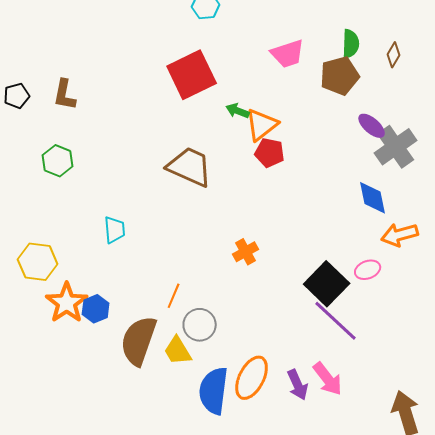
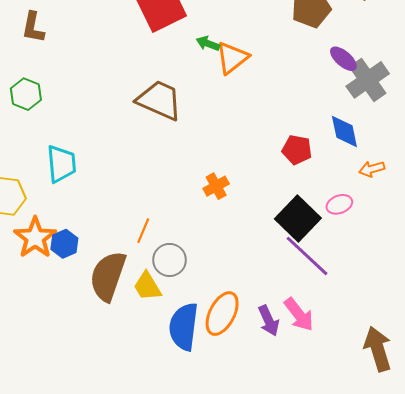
red pentagon: (270, 153) -> (297, 150), moved
cyan trapezoid: (115, 230) -> (61, 164), moved, size x1.4
orange arrow: (400, 235) -> (372, 169), size x0.7

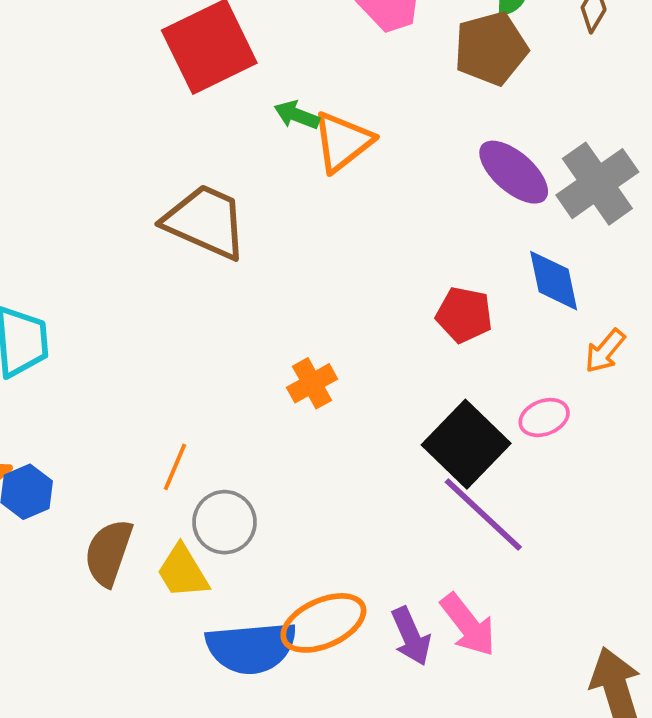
purple ellipse: (343, 59) -> (514, 172), moved, size x1.4
orange arrow: (372, 169) -> (605, 351), turned -35
brown semicircle: (108, 276) -> (108, 553), size x0.7
orange ellipse: (222, 314) -> (323, 623), turned 39
blue semicircle: (184, 327) -> (251, 648), turned -102

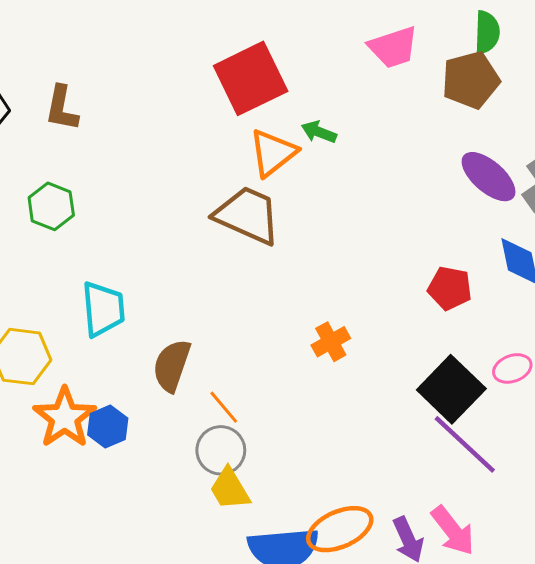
orange triangle: (342, 142) -> (273, 153), moved
orange line: (175, 467) -> (224, 407), turned -63
gray circle: (225, 522) -> (221, 450), moved
brown semicircle: (108, 553) -> (172, 366), moved

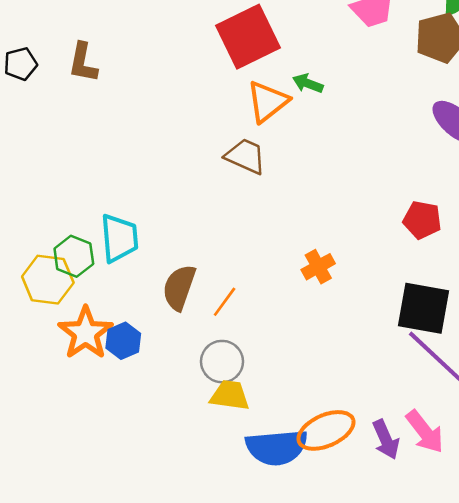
green hexagon: (51, 206) -> (74, 256), moved
brown trapezoid: (248, 215) -> (245, 156), size x0.7
black square: (451, 389) -> (423, 308), turned -34
orange line: (224, 407) -> (225, 302), moved, turned 76
yellow trapezoid: (230, 489) -> (230, 395), turned 129

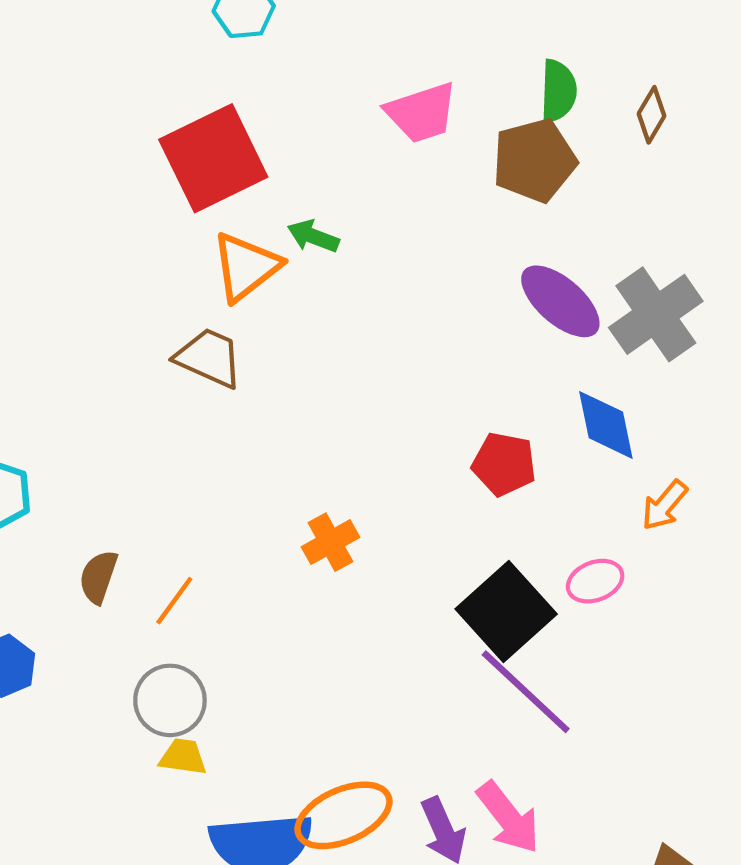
brown semicircle: (179, 287) -> (98, 577), size x0.7
black square: (423, 308) -> (506, 611), turned 38
yellow trapezoid: (230, 395) -> (183, 757), size x0.7

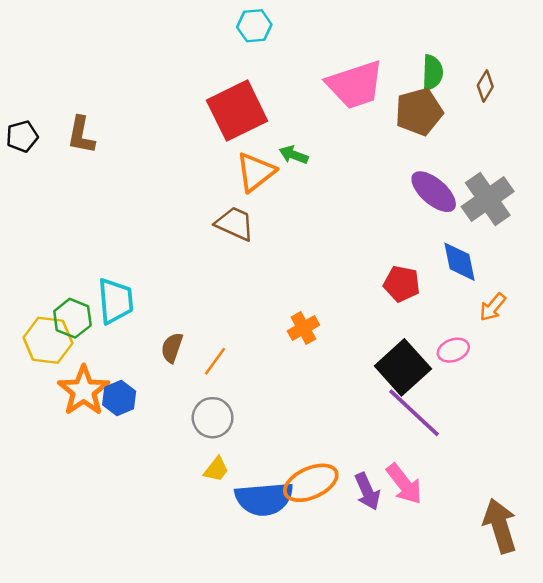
pink trapezoid: (422, 113) -> (355, 85), size x1.4
yellow trapezoid: (183, 757) -> (216, 469), moved, turned 120

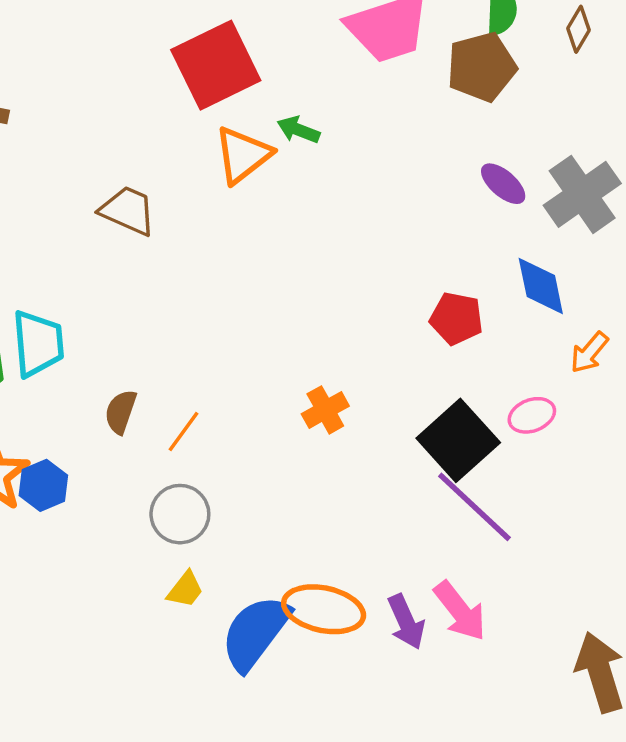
purple ellipse: (434, 192) -> (503, 184), size x0.7
brown trapezoid: (235, 224) -> (128, 211), moved
orange cross: (303, 328) -> (325, 410), moved
orange ellipse: (311, 483) -> (324, 609), turned 36
blue semicircle: (264, 499) -> (255, 633), turned 132

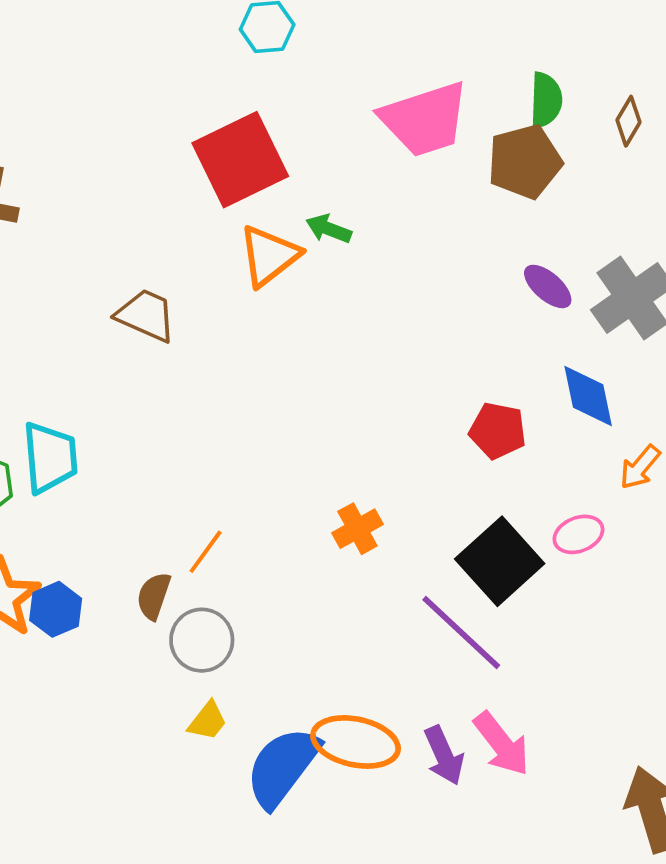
brown semicircle: (121, 412) -> (154, 596), moved
purple line: (474, 507) -> (461, 632), moved

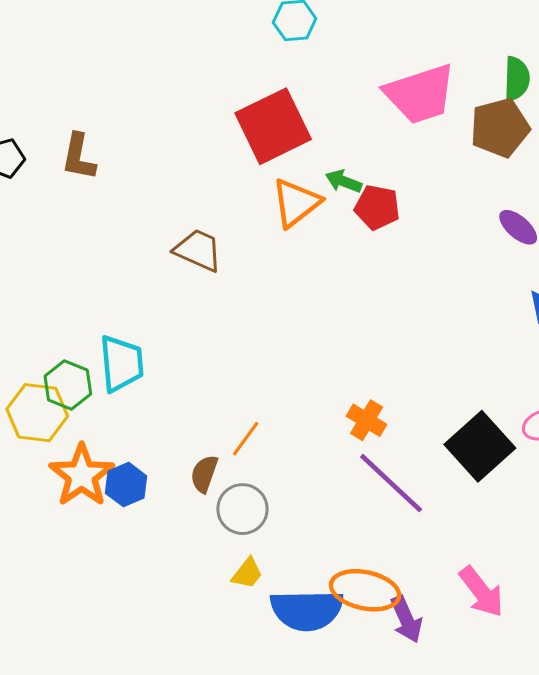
red pentagon: (498, 431) -> (377, 207), moved
orange cross: (357, 529) -> (367, 420), turned -30
purple line: (461, 632) -> (391, 483), moved
purple arrow: (444, 755) -> (406, 619), moved
blue semicircle: (282, 767) -> (307, 610), turned -128

